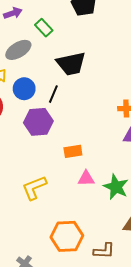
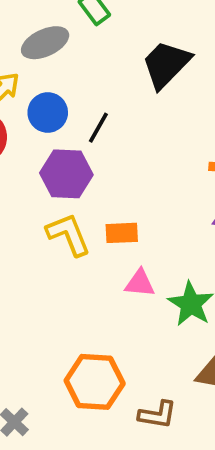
black trapezoid: (71, 64) -> (166, 64), moved, turned 140
yellow L-shape: (34, 188) -> (68, 234), moved, turned 84

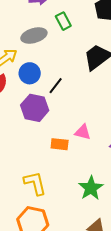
yellow L-shape: (68, 234) -> (35, 183), moved
pink triangle: (140, 283) -> (83, 132), moved

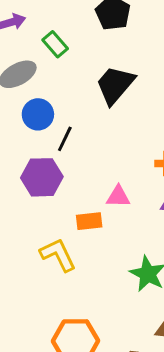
blue circle: (30, 73) -> (38, 114), moved
yellow L-shape: (35, 183) -> (58, 255), moved

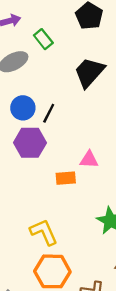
blue circle: (38, 114) -> (23, 108), moved
yellow L-shape: (58, 255) -> (44, 232), moved

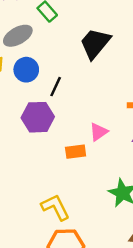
blue circle: (23, 108) -> (26, 70), moved
pink triangle: (89, 160) -> (98, 132), turned -36

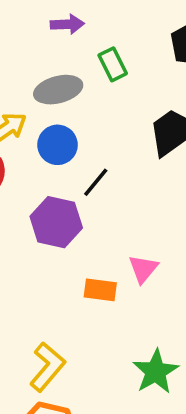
pink triangle: (98, 132) -> (143, 269), turned -30
yellow L-shape: (55, 207) -> (47, 367), turned 52

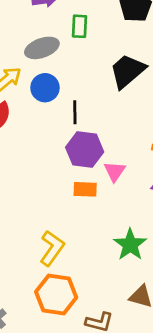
green rectangle: (113, 64) -> (79, 26), turned 35
black line: (96, 182) -> (75, 112), turned -35
purple hexagon: (56, 222) -> (85, 150), moved

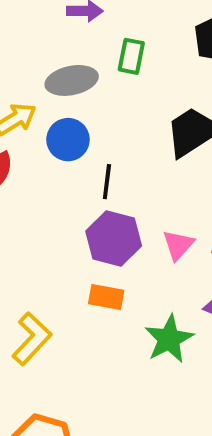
pink triangle: (115, 171) -> (178, 245), moved
green star: (130, 245) -> (169, 339), moved
yellow L-shape: (52, 248) -> (32, 339), moved

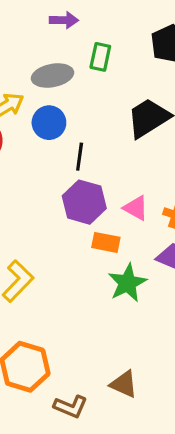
pink triangle: (178, 245) -> (136, 208), turned -44
orange rectangle: (106, 297) -> (106, 242), moved

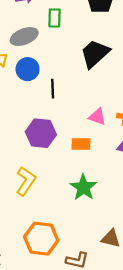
purple hexagon: (84, 202) -> (41, 133), moved
green star: (127, 283) -> (83, 187), moved

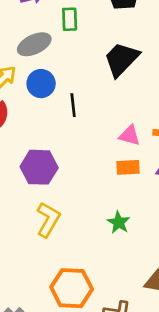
purple hexagon: (41, 133) -> (39, 167), moved
orange rectangle: (81, 144) -> (128, 167), moved
green star: (83, 187) -> (119, 222), size x0.7

